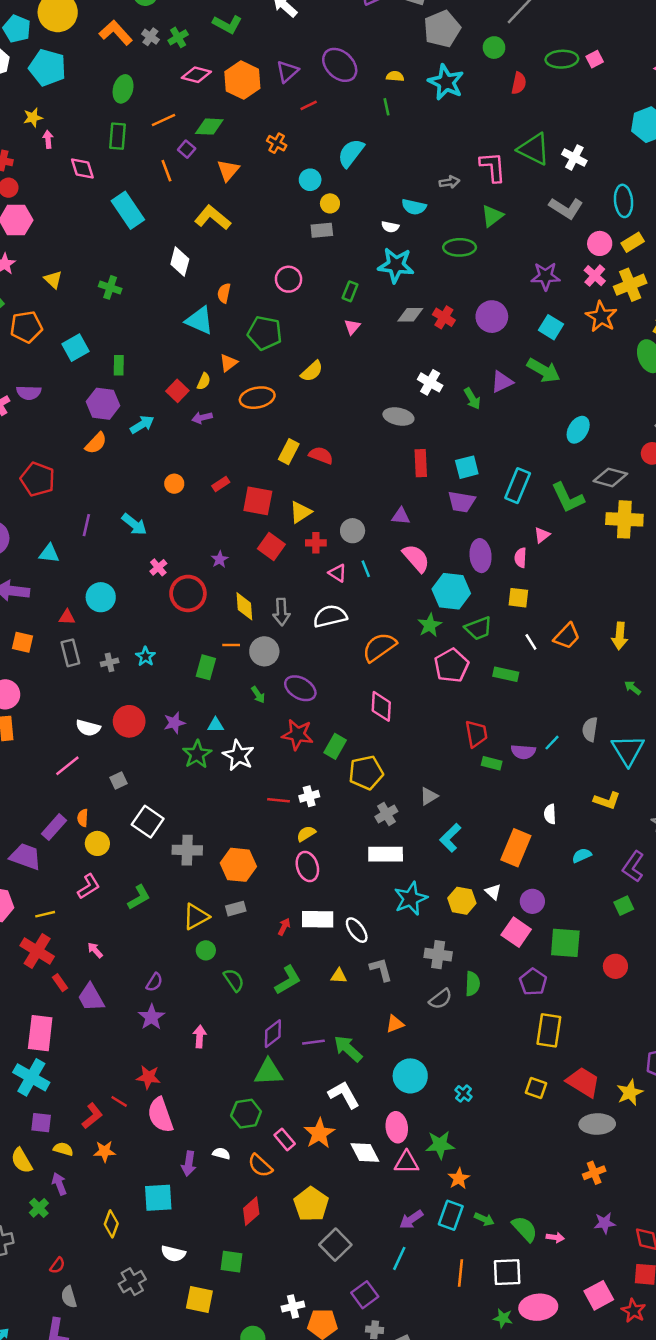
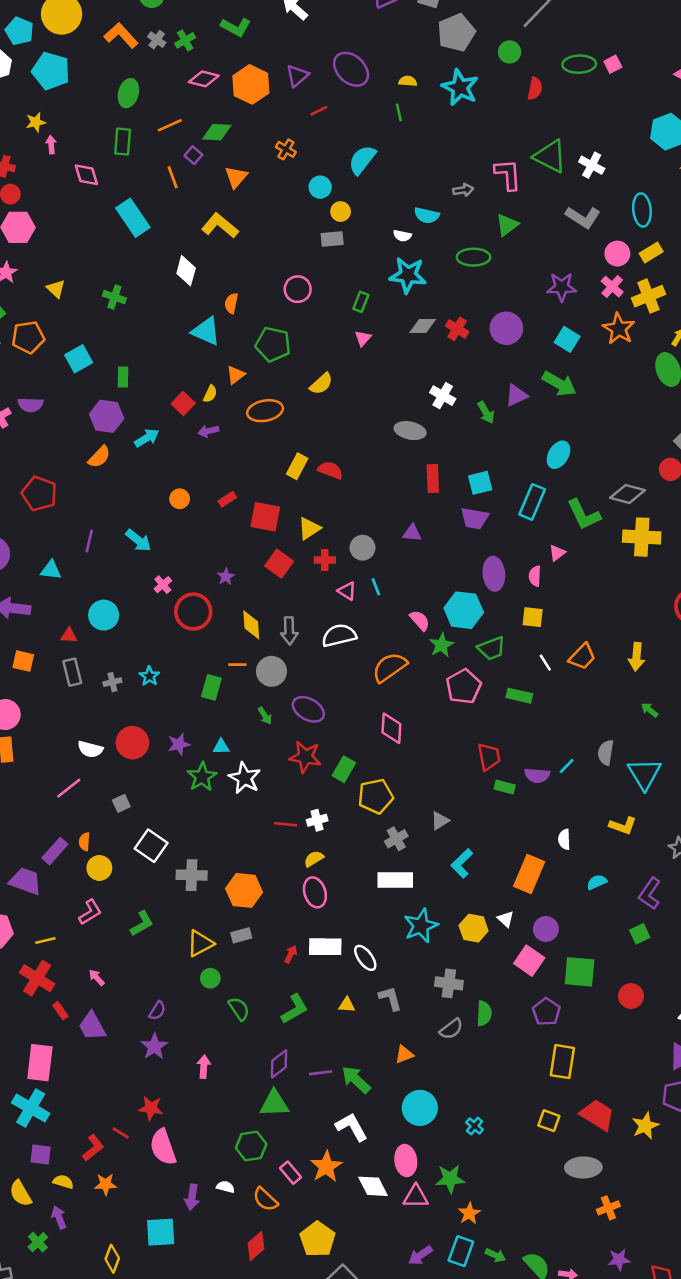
cyan ellipse: (578, 430) -> (558, 455), moved
pink semicircle: (416, 558) -> (420, 620), moved, size x0.7
gray ellipse: (597, 1124) -> (583, 1167), moved

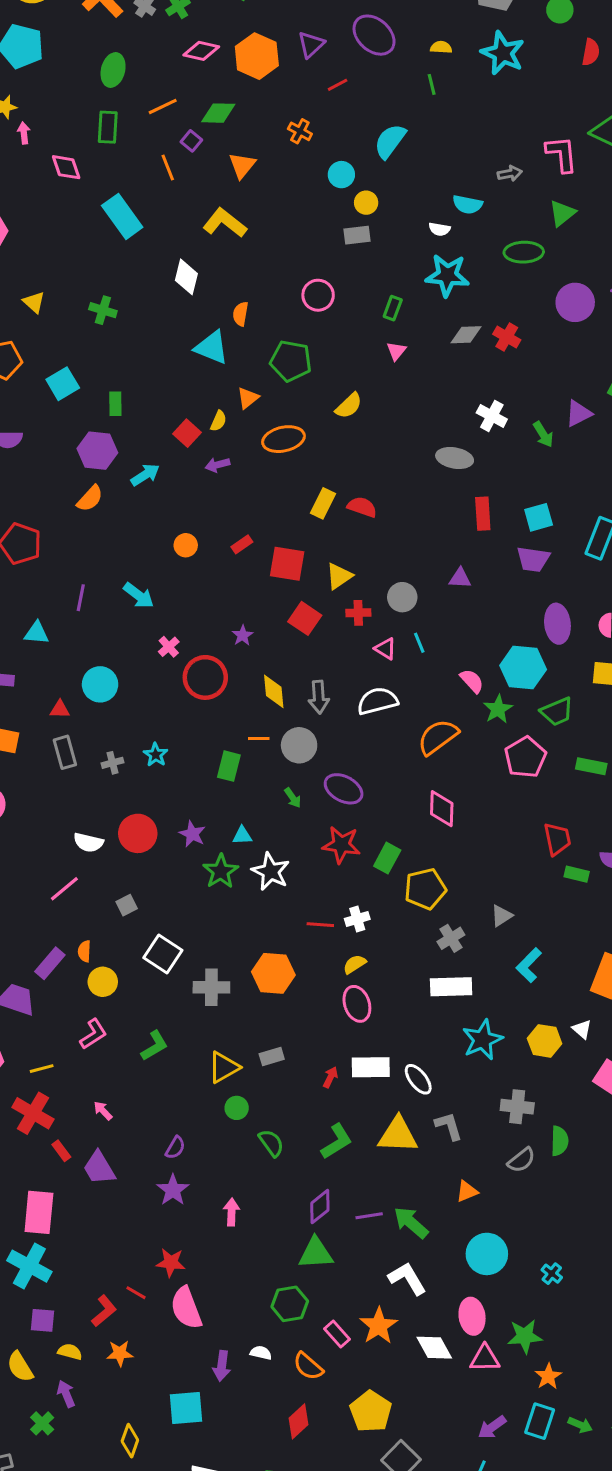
purple circle: (506, 328) -> (575, 302), moved
purple star: (179, 744) -> (192, 834), turned -30
orange hexagon: (244, 890) -> (273, 973), moved
yellow triangle: (347, 1005) -> (398, 1135), size x2.0

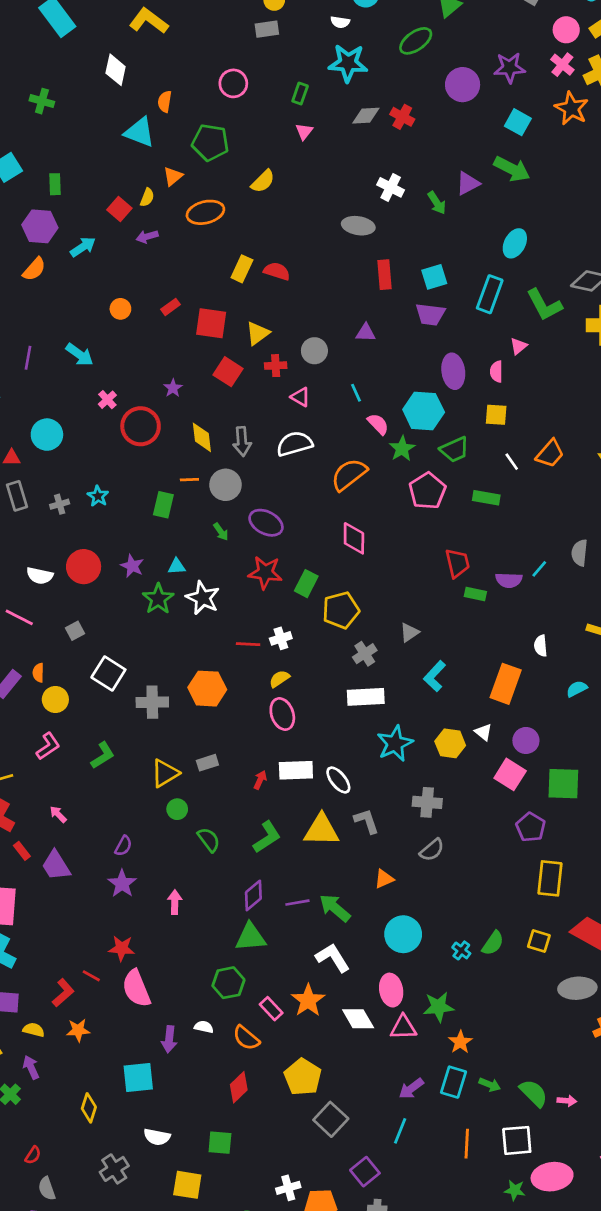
green ellipse: (524, 252) -> (416, 41), turned -32
cyan line: (419, 643) -> (356, 393), moved
pink line: (64, 889) -> (19, 617), turned 68
green semicircle: (560, 1141) -> (493, 943), moved, turned 35

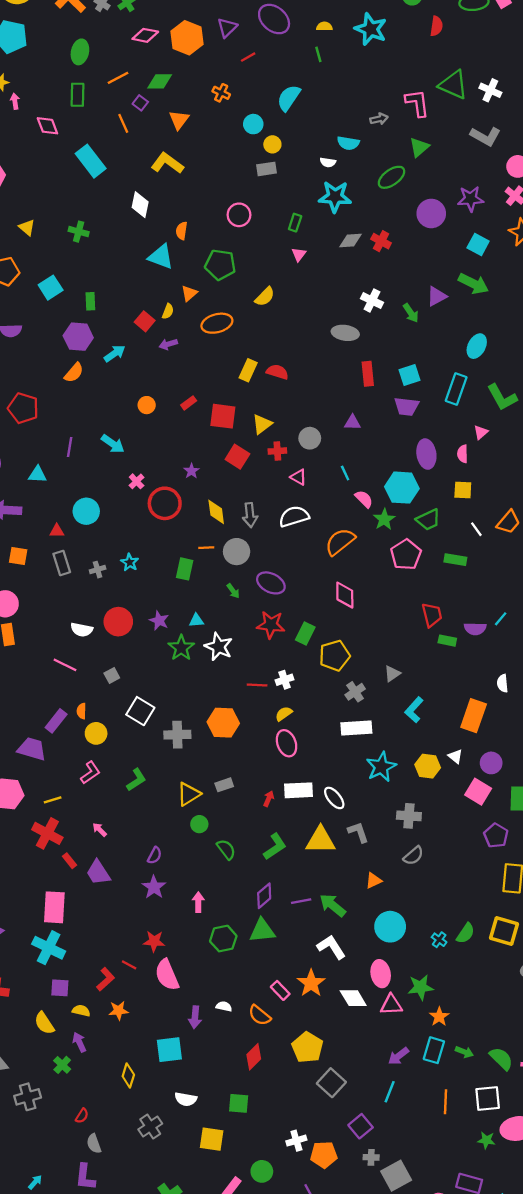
yellow square: (539, 941) -> (504, 931), size x1.5
green hexagon: (228, 983) -> (223, 939), moved

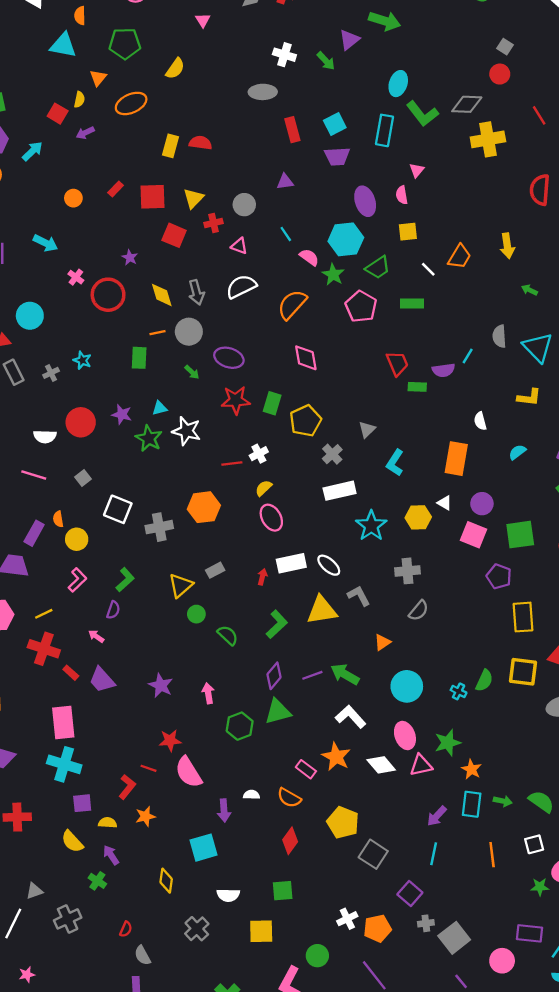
green L-shape: (502, 397) -> (422, 114), moved
purple semicircle: (155, 855) -> (113, 610), moved
white square: (488, 1098) -> (534, 844), size x0.7

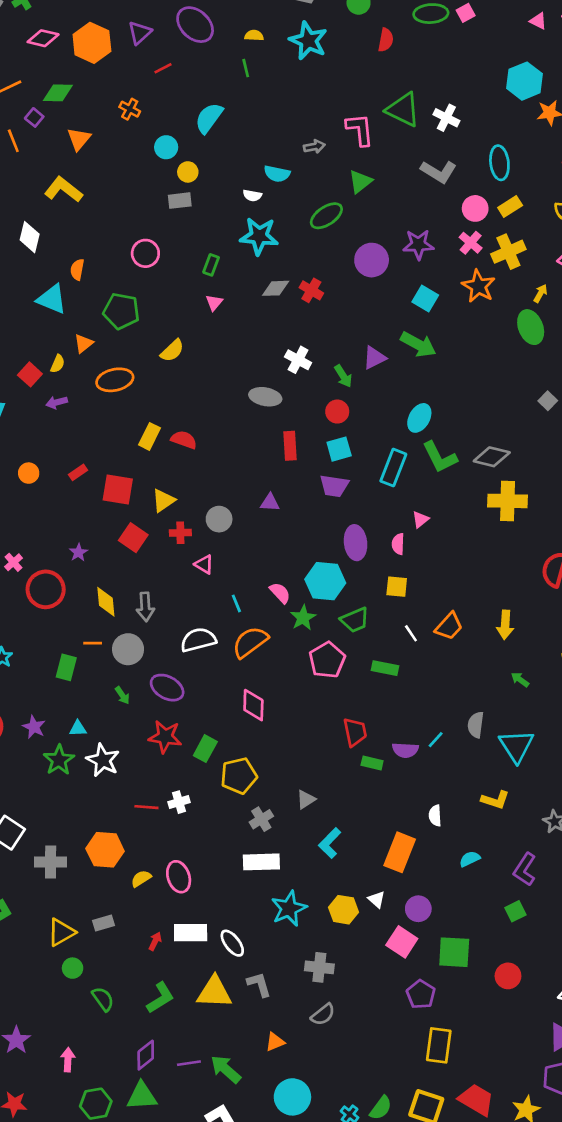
red circle: (500, 74) -> (337, 412), moved
cyan line: (286, 234) -> (236, 603), moved
white semicircle: (241, 287) -> (198, 640), moved
yellow semicircle: (264, 488) -> (141, 879), moved

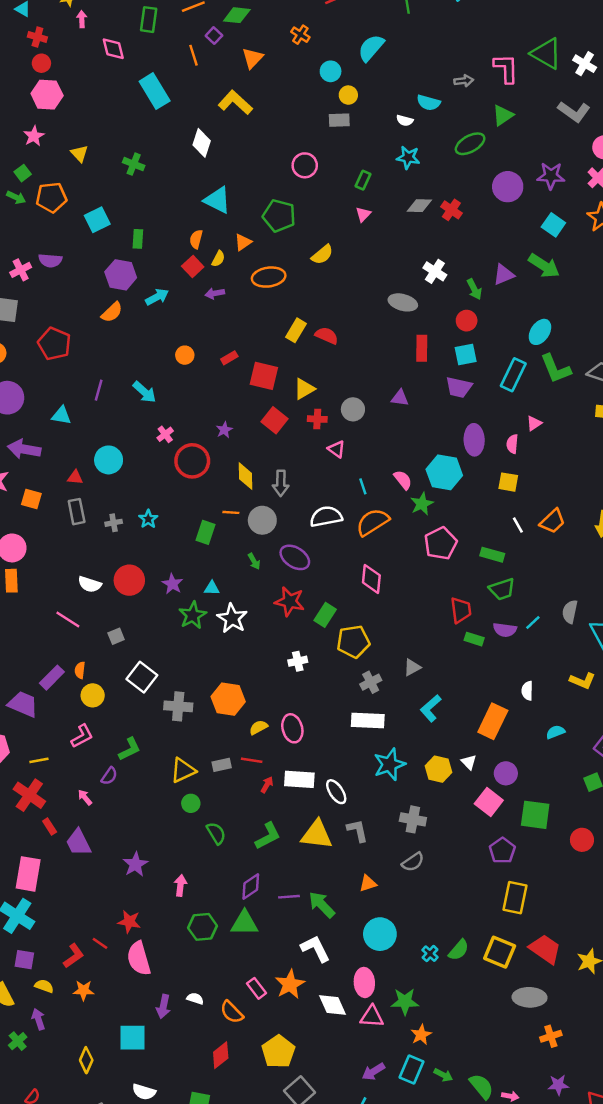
cyan star: (259, 236) -> (408, 157), size x0.7
orange semicircle: (77, 270) -> (196, 239), moved
green trapezoid: (355, 620) -> (502, 589), moved
red line: (146, 807) -> (252, 760), moved

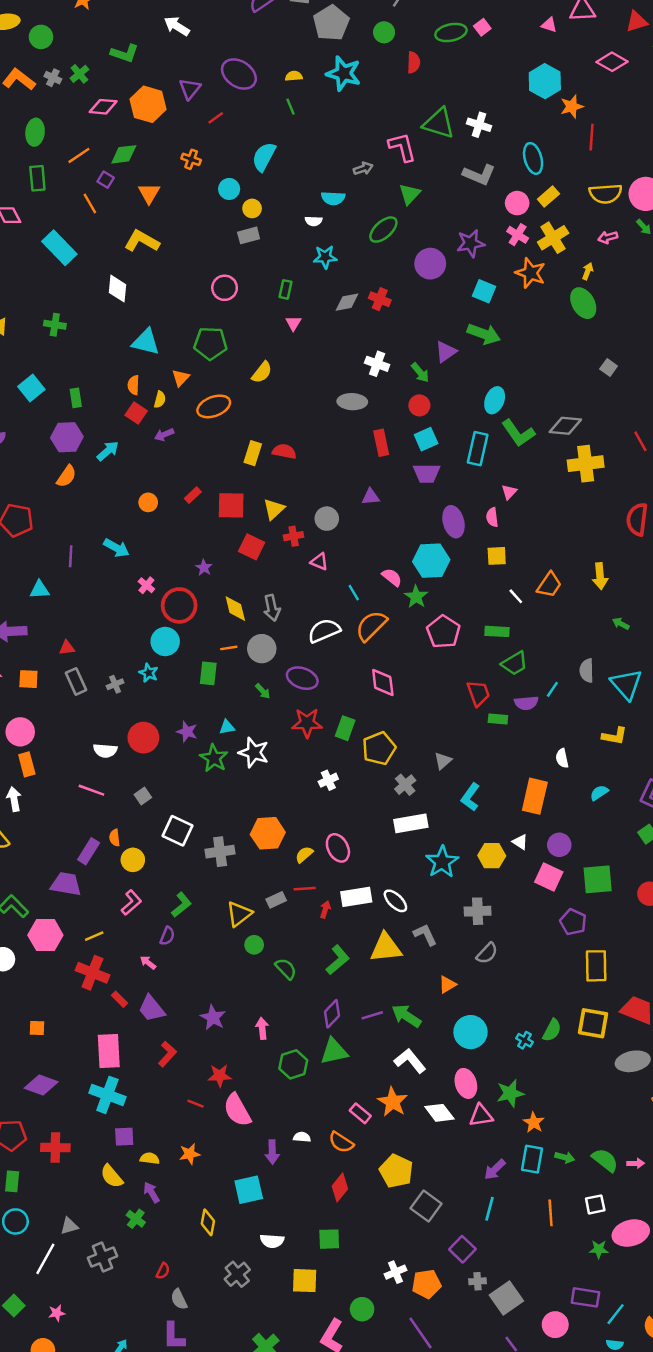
cyan circle: (109, 460) -> (165, 641), moved
red L-shape: (74, 956) -> (167, 1054), moved

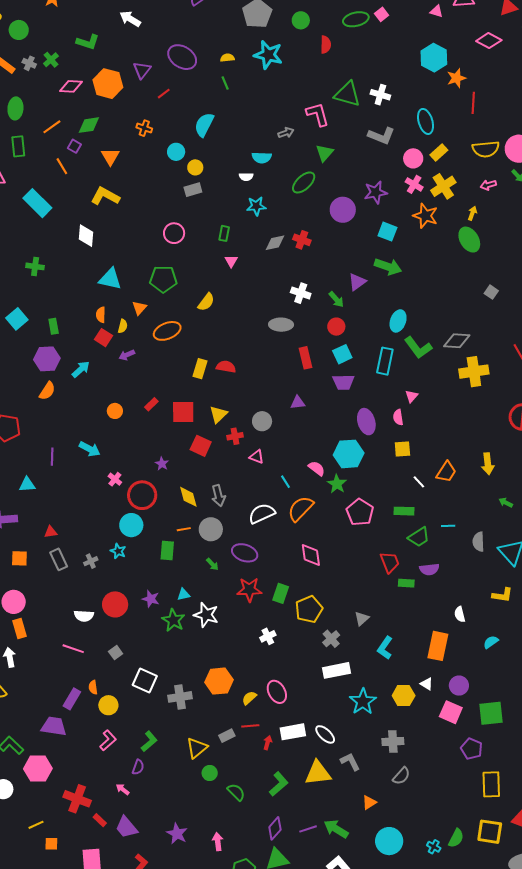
cyan line: (552, 689) -> (448, 526), moved, turned 56
yellow line: (94, 936) -> (36, 825), moved
orange square: (37, 1028) -> (51, 844), moved

